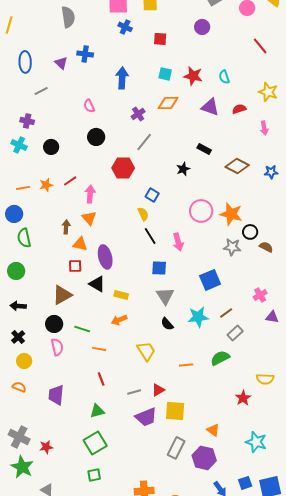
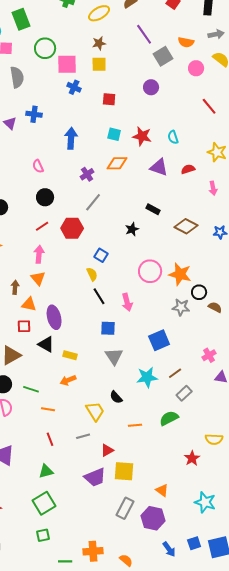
red line: (70, 181) -> (42, 226), moved
black semicircle: (167, 324) -> (116, 397), moved
gray line: (134, 392) -> (83, 436), moved

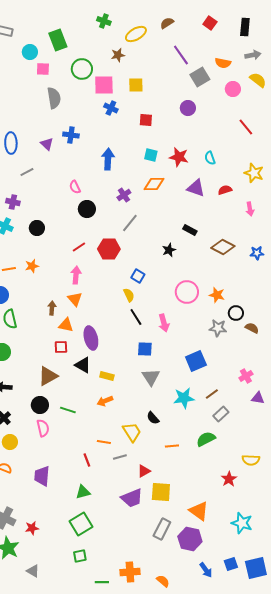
brown star: (99, 43) -> (118, 55), moved
black circle: (45, 197) -> (87, 209), moved
orange star: (180, 274) -> (217, 295), size x0.7
orange line: (48, 409) -> (104, 442), moved
orange triangle: (162, 490) -> (199, 511), size x1.5

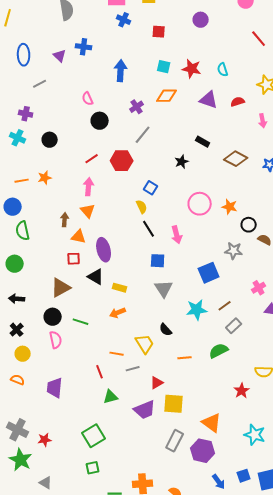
gray star: (218, 328) -> (234, 251), moved
green triangle: (83, 492) -> (111, 397), moved

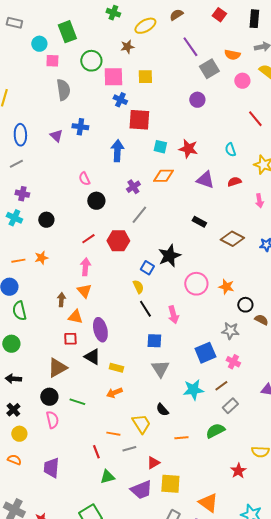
red square: (159, 32) -> (139, 120), moved, size x1.6
cyan semicircle: (223, 70) -> (230, 150), moved
gray line: (40, 84) -> (16, 164), moved
black star: (182, 162) -> (169, 256), moved, size x1.6
pink cross: (259, 288) -> (233, 362), moved, turned -32

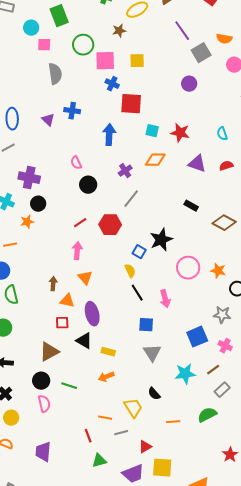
purple cross: (22, 194) -> (29, 178), moved, size x1.5
orange star: (41, 258) -> (27, 222), moved
orange triangle: (84, 291) -> (85, 278), moved

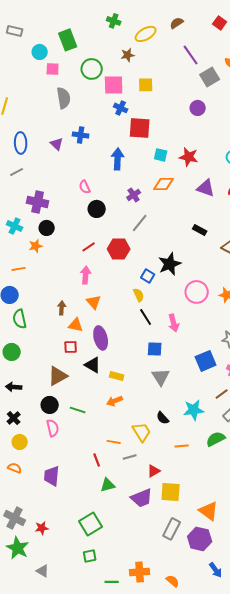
cyan star: (185, 374) -> (194, 410), moved

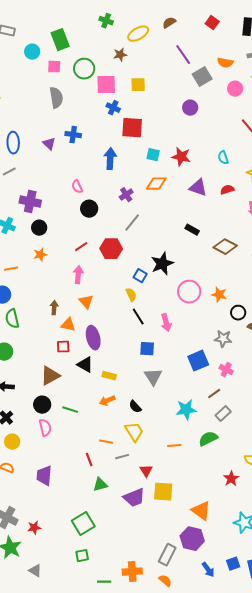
pink square: (53, 69) -> (54, 67), moved
orange star: (36, 246) -> (40, 255), moved
black semicircle: (163, 418) -> (135, 407), moved
red triangle: (154, 471) -> (146, 471), turned -32
gray rectangle: (172, 529) -> (167, 555), moved

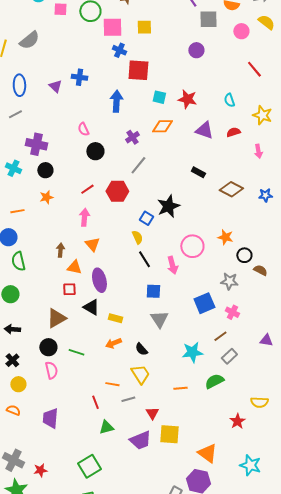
gray square: (202, 77) -> (208, 19), turned 30
gray semicircle: (56, 98) -> (29, 40), moved, turned 60
pink circle: (189, 292) -> (192, 246), moved

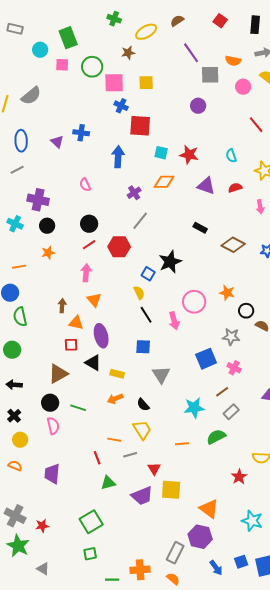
black circle: (95, 151) -> (89, 224), moved
blue square: (153, 291) -> (143, 347), moved

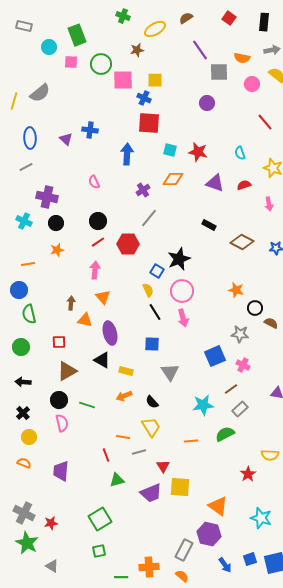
blue cross: (121, 106) -> (144, 98), moved
pink circle: (194, 302) -> (182, 291), moved
red square: (71, 345) -> (59, 342), moved

